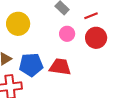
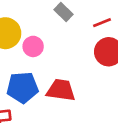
pink circle: (67, 34) -> (33, 46), moved

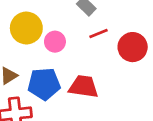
red line: (102, 23) -> (99, 33), moved

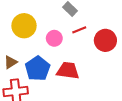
pink circle: (55, 42) -> (54, 38), moved
blue pentagon: (44, 84) -> (38, 69), turned -30

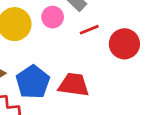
pink circle: (54, 38) -> (53, 17), moved

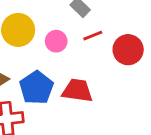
pink circle: (53, 17) -> (56, 41), moved

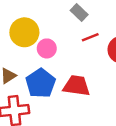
pink circle: (56, 41) -> (47, 48), moved

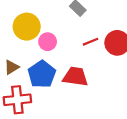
red line: (90, 37) -> (91, 42), moved

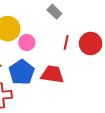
red line: (91, 42) -> (66, 42), turned -56

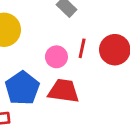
pink circle: (27, 42) -> (56, 57), moved

